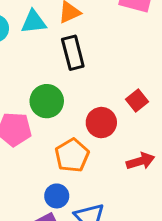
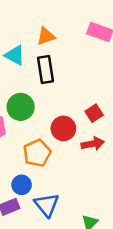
cyan triangle: (34, 22) -> (15, 55), moved, turned 30
red arrow: (140, 161) -> (93, 144), moved

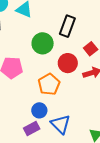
black rectangle: (45, 69) -> (67, 26), moved, turned 35
green circle: (21, 107) -> (43, 43), moved

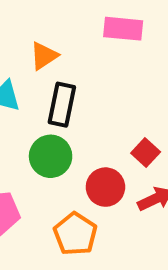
black rectangle: (67, 26) -> (62, 105), moved

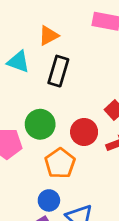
green circle: (51, 156) -> (40, 124), moved

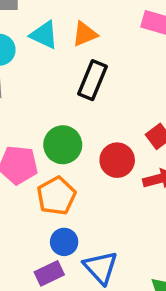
cyan triangle: (18, 62) -> (44, 35), moved
orange pentagon: (60, 163) -> (56, 196), moved

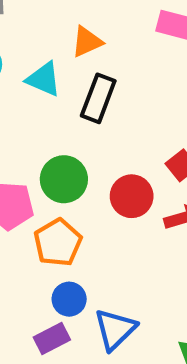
cyan triangle: (44, 35) -> (44, 79), moved
blue triangle: (101, 267) -> (115, 329), turned 30

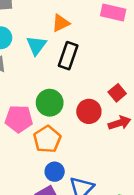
cyan triangle: (44, 79) -> (36, 45), turned 45

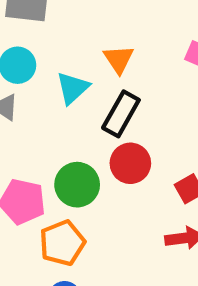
orange triangle: (61, 23) -> (119, 59), turned -48
red circle: (89, 111) -> (130, 163), moved

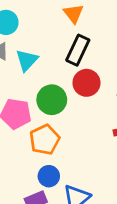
cyan triangle: (73, 88) -> (27, 60), moved

